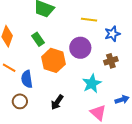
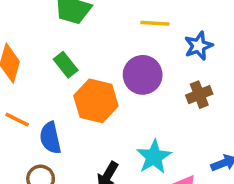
cyan star: (92, 84) -> (154, 157), moved

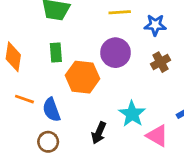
blue star: (199, 46) -> (155, 25), turned 30
green rectangle: (66, 65) -> (56, 53), turned 42

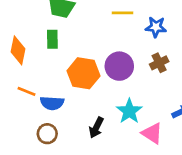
green rectangle: (56, 53) -> (52, 39), moved
purple circle: (116, 53) -> (119, 66), moved
blue semicircle: (51, 110) -> (52, 103), turned -70

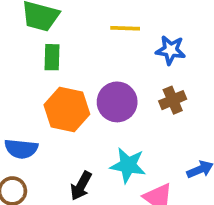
green rectangle: (52, 39) -> (52, 57), moved
cyan star: (129, 111) -> (128, 165), turned -30

